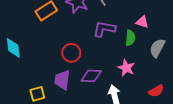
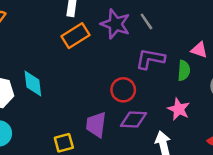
red circle: (71, 53) -> (123, 90), moved

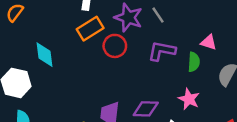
cyan diamond: (33, 83) -> (44, 55), moved
red circle: (123, 90) -> (115, 46), moved

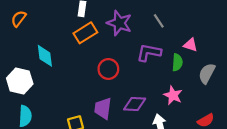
gray line: (158, 15) -> (159, 21), moved
red circle: (115, 46) -> (108, 69), moved

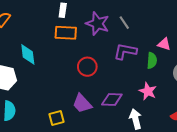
gray line: (159, 21) -> (124, 23), moved
orange rectangle: (85, 33) -> (66, 33), turned 35
purple trapezoid: (103, 108) -> (82, 104), turned -50

